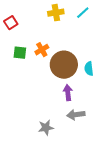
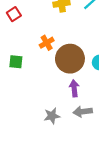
green square: (20, 53) -> (16, 62), moved
gray star: (46, 128) -> (52, 116), moved

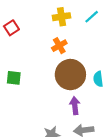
orange cross: (47, 43) -> (59, 46), moved

